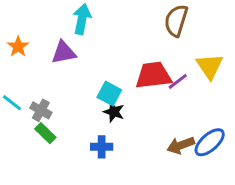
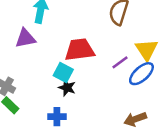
red trapezoid: (153, 75) -> (80, 50), moved
blue ellipse: (210, 142) -> (141, 74), moved
brown arrow: (181, 145) -> (135, 119), moved

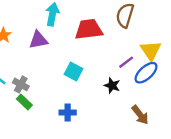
red trapezoid: (80, 50) -> (89, 29), moved
black star: (67, 88) -> (112, 86), moved
brown arrow: (135, 119) -> (140, 115), turned -108

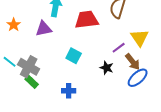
blue ellipse: (146, 73) -> (138, 78), moved
gray cross: (21, 84) -> (29, 67), size x1.5
brown arrow: (140, 115) -> (133, 62), moved

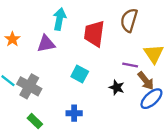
red trapezoid: (87, 20) -> (94, 34), turned -75
purple line: (119, 48) -> (130, 65), turned 48
green rectangle: (32, 82) -> (35, 121), moved

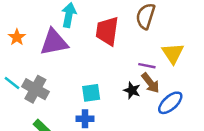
purple triangle: (46, 44) -> (54, 42), size x1.4
cyan square: (80, 74) -> (91, 93), moved, turned -36
brown arrow: (146, 81) -> (150, 83), moved

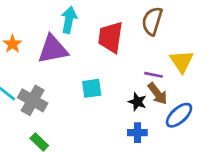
cyan square: (91, 93) -> (92, 88), moved
blue cross: (85, 119) -> (137, 133), moved

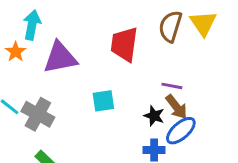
cyan arrow: (69, 20) -> (32, 25), moved
yellow triangle: (182, 61) -> (203, 23), moved
blue ellipse: (179, 115) -> (181, 131), moved

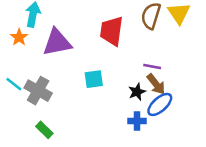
black star: (154, 116) -> (137, 92), turned 30

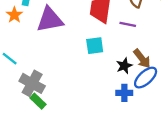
purple line: (152, 66) -> (128, 24), moved
cyan square: (94, 79) -> (95, 46), moved
gray cross: (38, 91) -> (32, 83), moved

